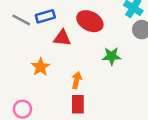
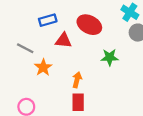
gray line: (21, 20) -> (25, 48), moved

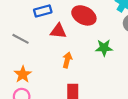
orange star: (43, 67) -> (23, 74), moved
orange arrow: (77, 80) -> (67, 60), moved

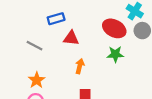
red ellipse: (84, 15) -> (114, 28), moved

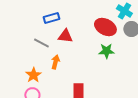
gray line: (34, 46) -> (41, 43), moved
orange arrow: (80, 66) -> (55, 62), moved

